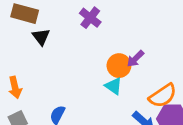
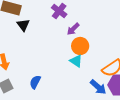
purple arrow: (135, 59) -> (73, 29), moved

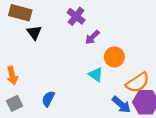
orange circle: (80, 46) -> (114, 57), moved

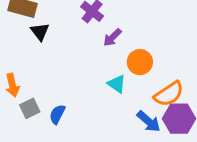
gray square: (15, 103) -> (30, 108), moved

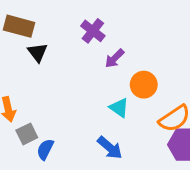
blue semicircle: (57, 114) -> (45, 149), moved
blue arrow: (149, 121) -> (110, 148), moved

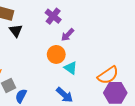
orange circle: (144, 85) -> (56, 54), moved

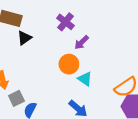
black triangle: (16, 31) -> (24, 38), turned 32

